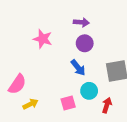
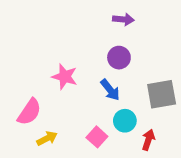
purple arrow: (81, 22) -> (123, 19), moved
pink star: (43, 39) -> (65, 77), moved
pink square: (68, 103) -> (97, 137), turned -32

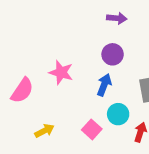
blue arrow: (110, 90) -> (104, 85), turned -120
pink semicircle: (29, 112) -> (22, 90), moved

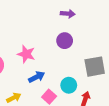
blue arrow: (104, 85) -> (37, 77), moved, turned 42

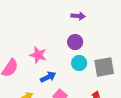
cyan circle: (69, 85) -> (79, 63), moved

